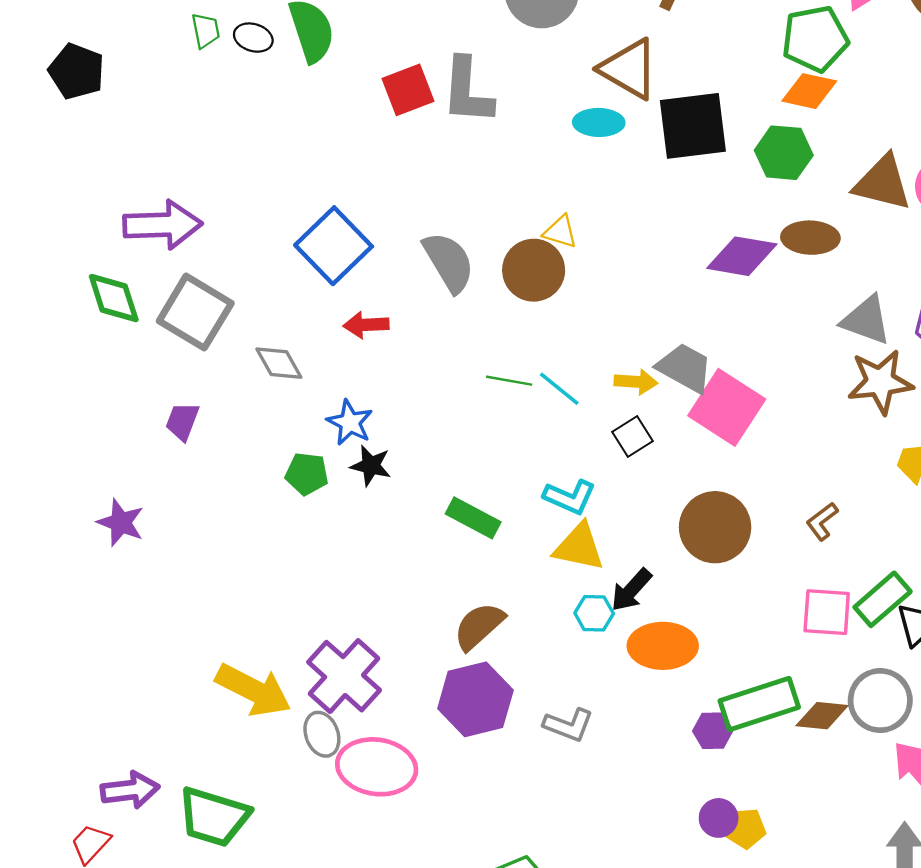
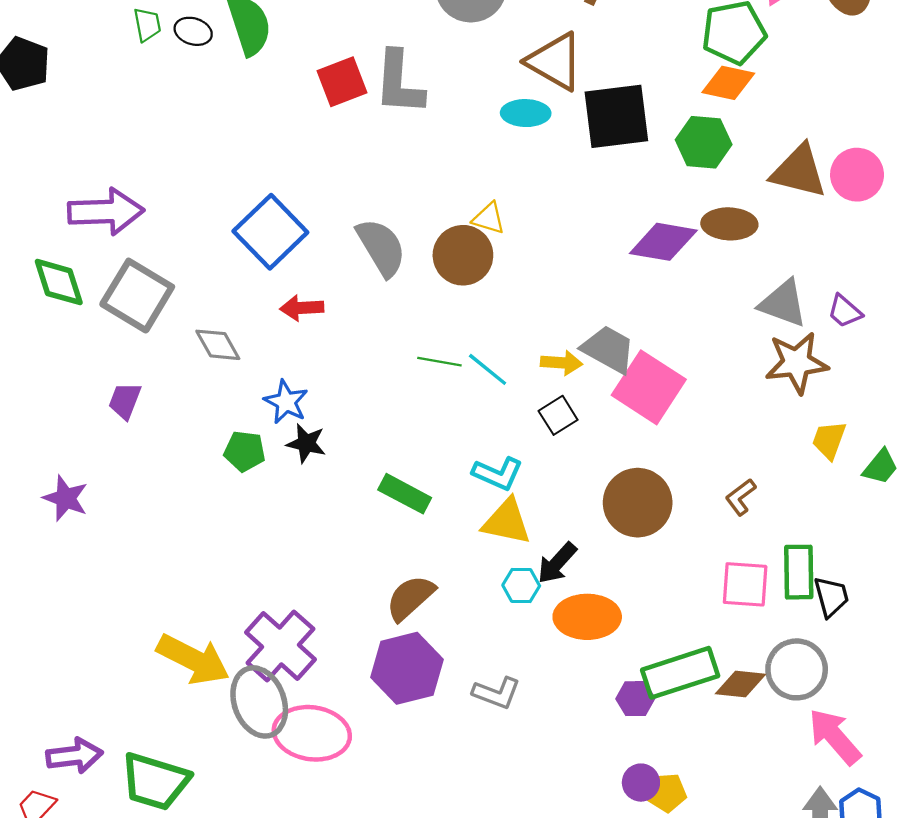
green rectangle: (883, 599) -> (799, 572), turned -50
gray ellipse: (322, 734) -> (259, 702), size x1.6

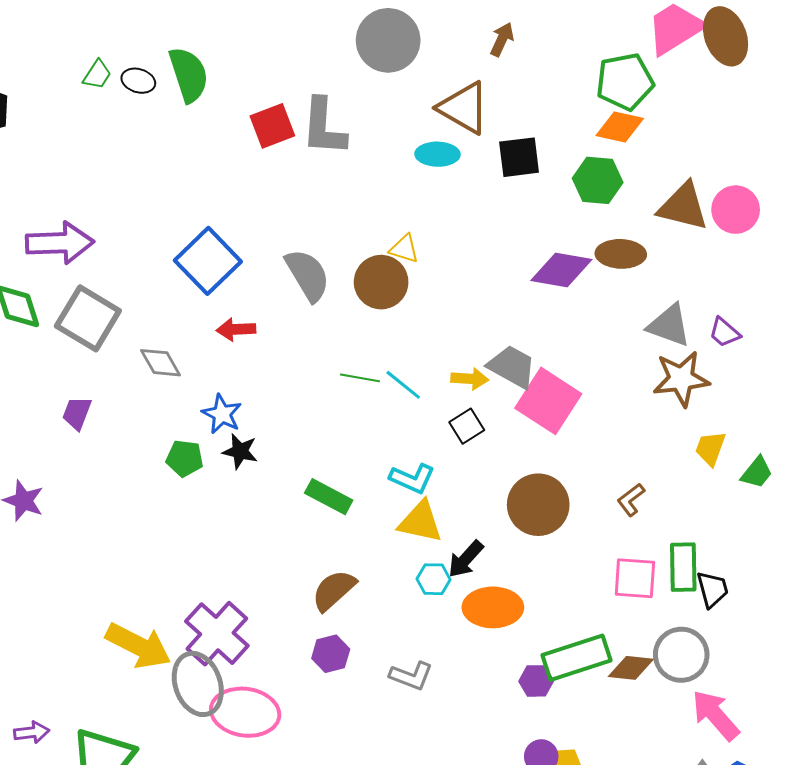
green trapezoid: (147, 25) -> (97, 75), turned 44
black square: (616, 116) -> (519, 157), size x0.7
purple hexagon: (407, 668) -> (331, 654), size x0.6
purple arrow: (74, 756) -> (32, 732), size x0.7

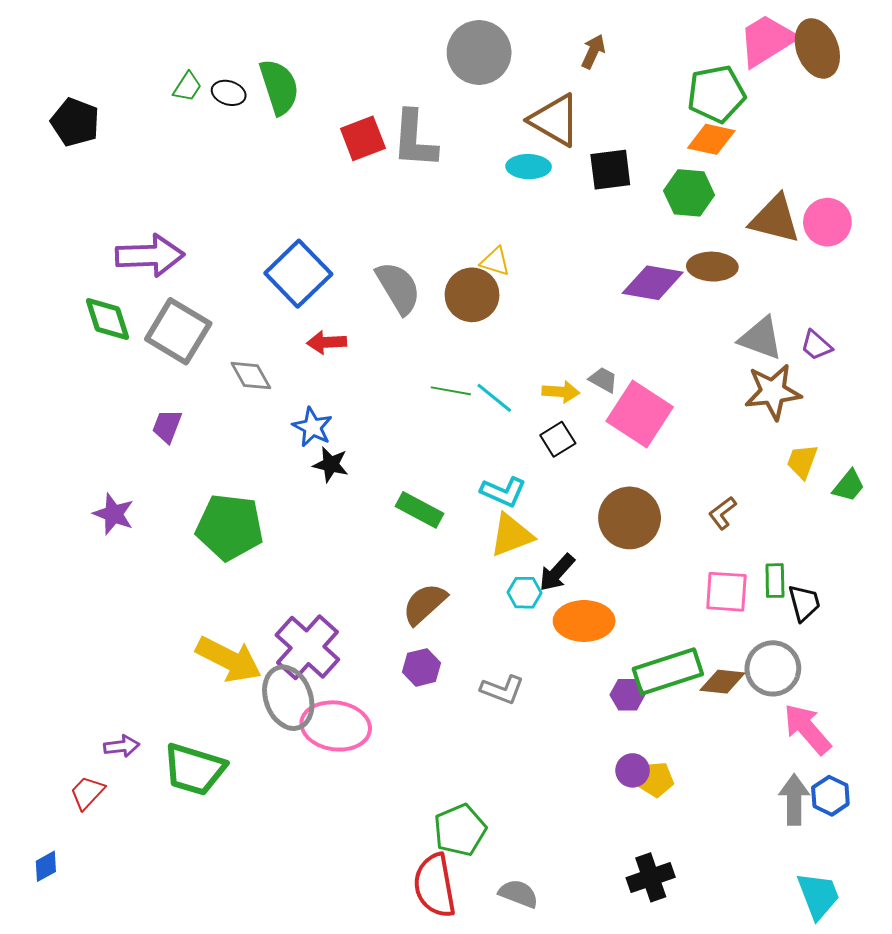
gray trapezoid: (512, 367) -> (603, 380), size x0.6
green pentagon: (185, 458) -> (230, 527), moved, size x1.8
yellow triangle: (420, 522) -> (511, 535), turned -33
green rectangle: (683, 567) -> (775, 581), size x0.7

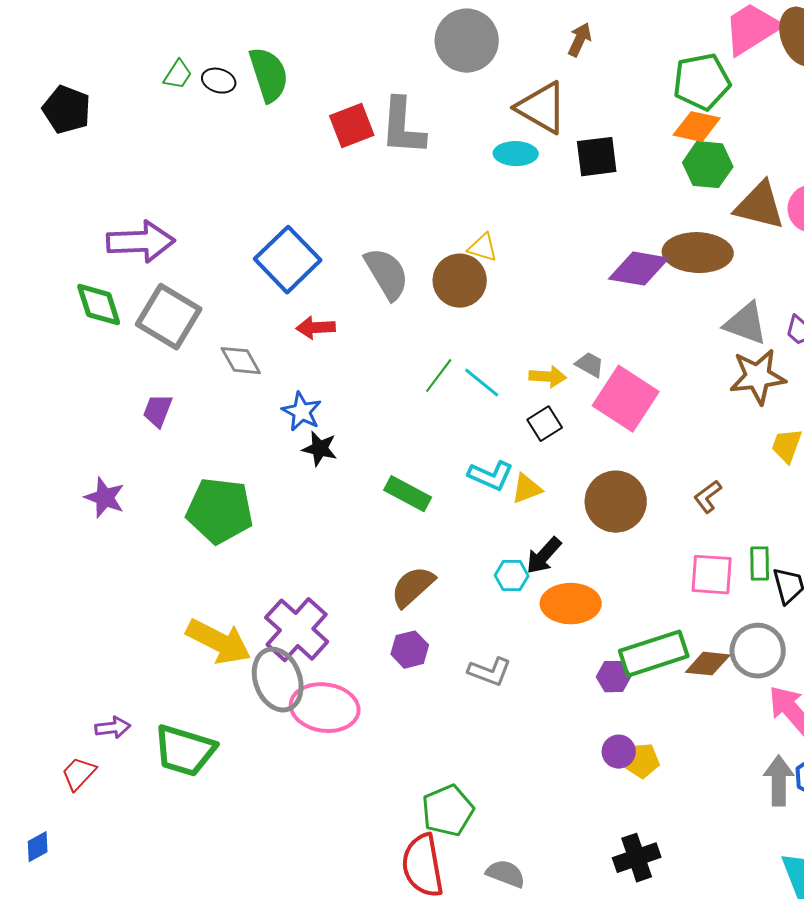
green hexagon: (689, 193) -> (708, 165), moved
brown ellipse: (712, 267) -> (698, 253), size x1.4
green line: (451, 391) -> (439, 376), turned -63
yellow triangle: (511, 535) -> (527, 489), moved, size x0.7

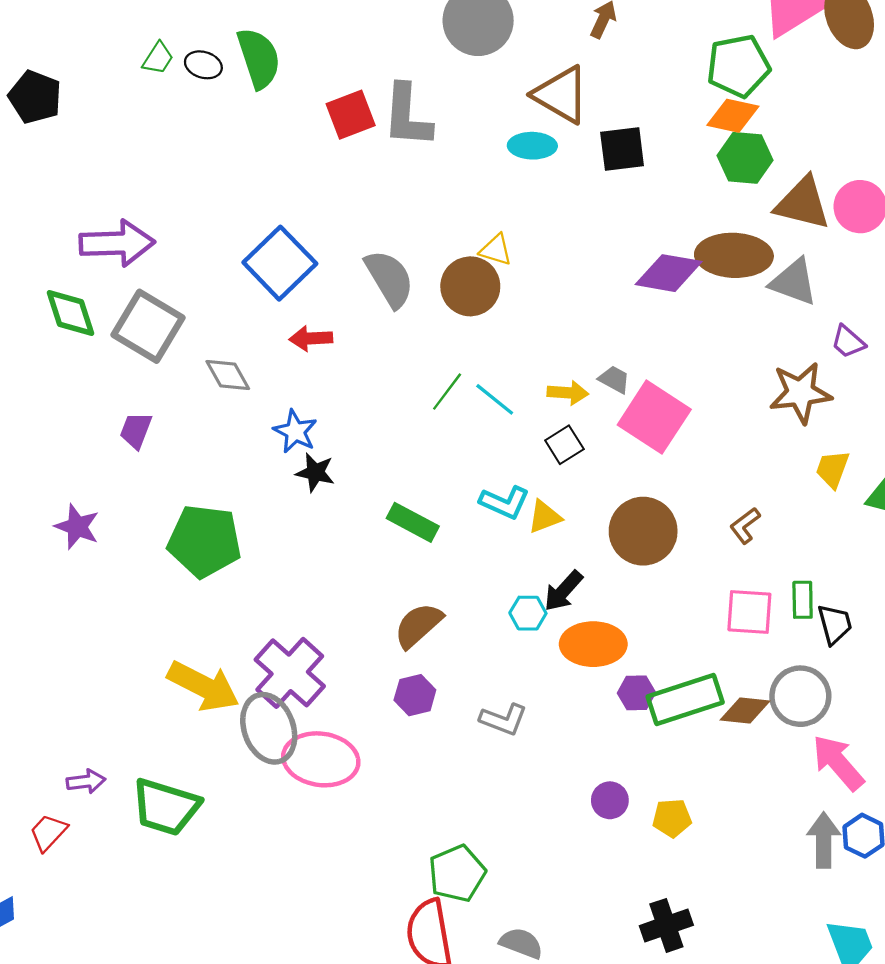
gray triangle: (746, 324) -> (794, 282), moved
purple hexagon: (614, 677) -> (636, 693), moved
purple circle: (619, 752) -> (610, 800), moved

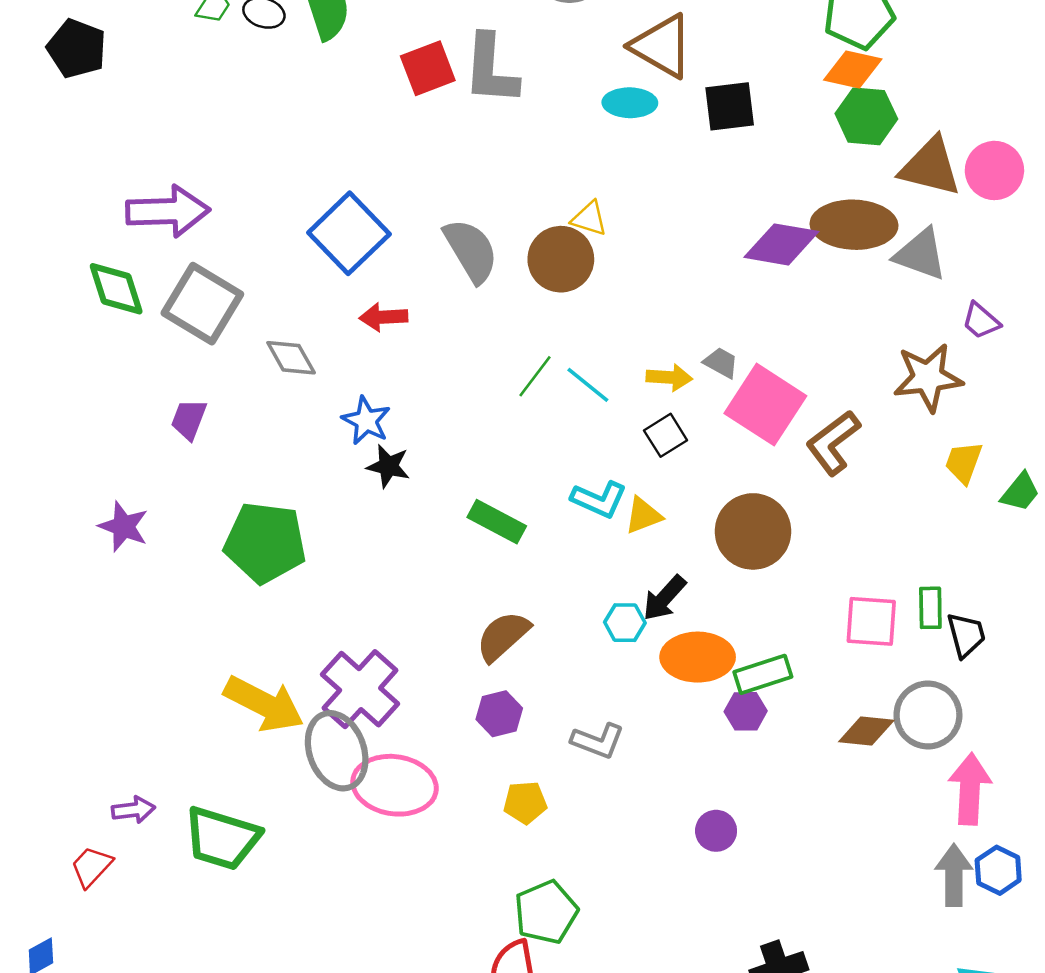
brown L-shape: (745, 526) -> (833, 443), moved, size x1.6
green rectangle: (685, 699) -> (763, 674), moved, size x0.7
pink arrow: (838, 763) -> (970, 789), turned 44
yellow pentagon: (672, 818) -> (525, 802), moved

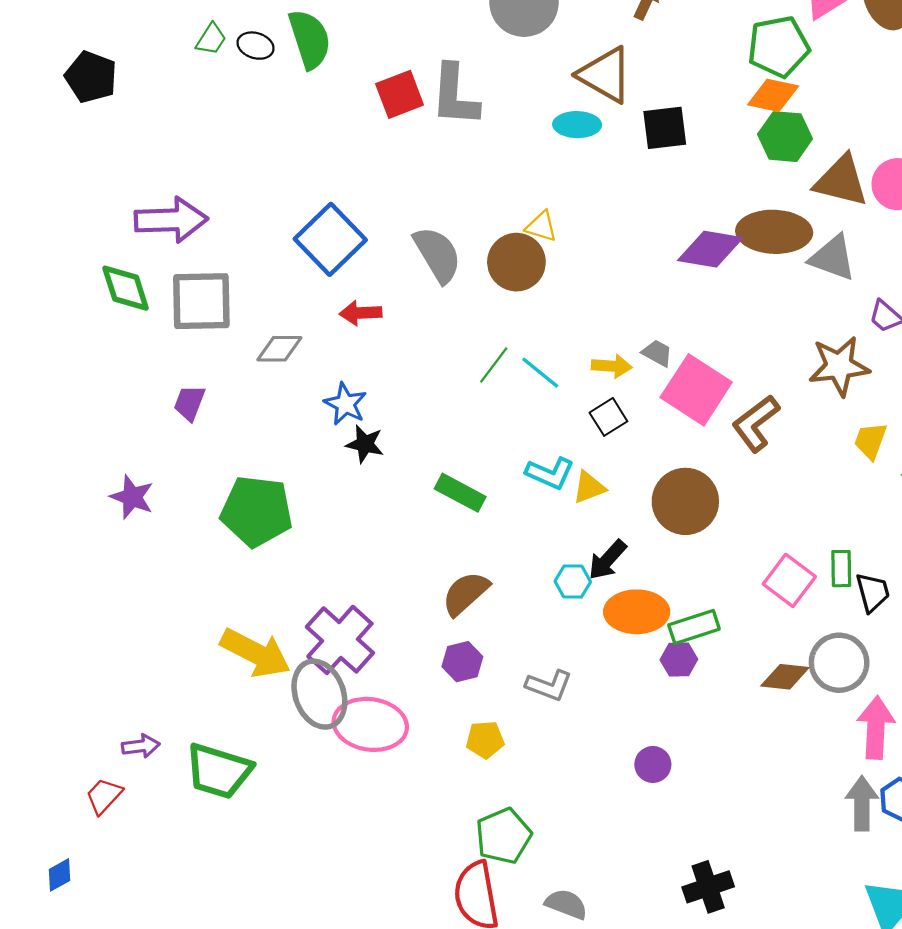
gray square: (202, 304) -> (201, 301), turned -32
gray diamond: (291, 358) -> (279, 349), turned -60
pink square: (871, 621) -> (789, 580), turned 33

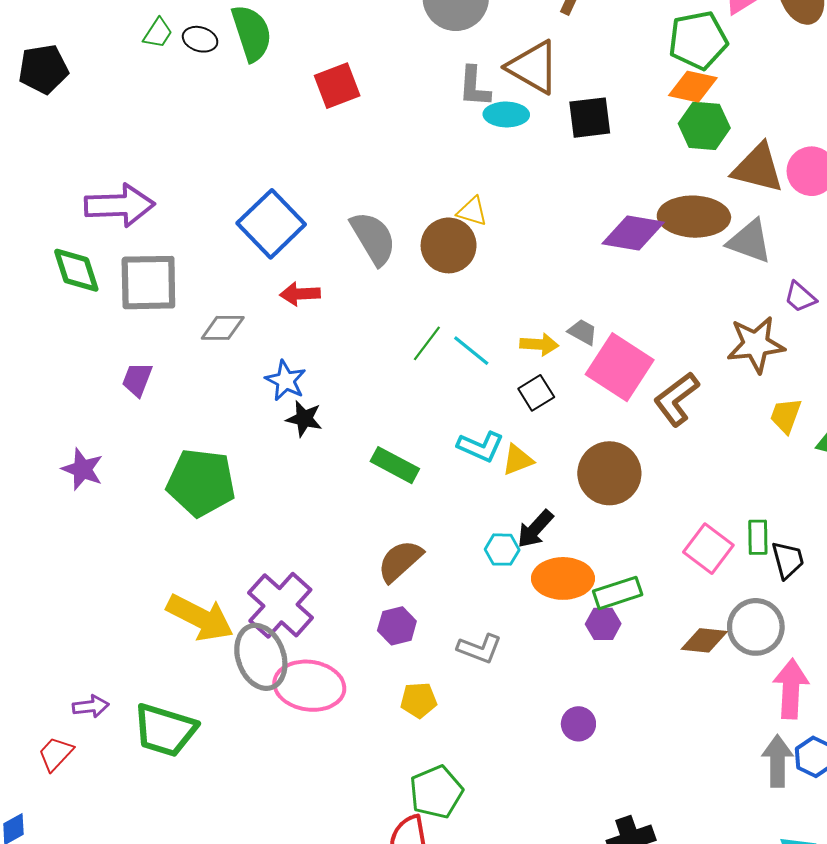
black pentagon: (91, 77) -> (43, 69), turned -30
gray L-shape: (455, 95) -> (474, 87), moved, size x0.7

